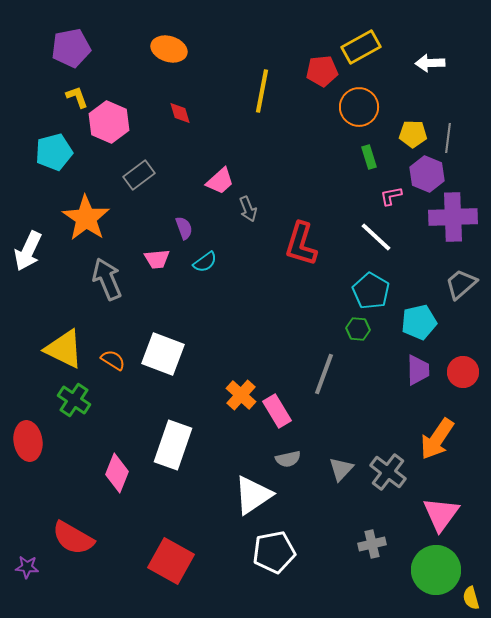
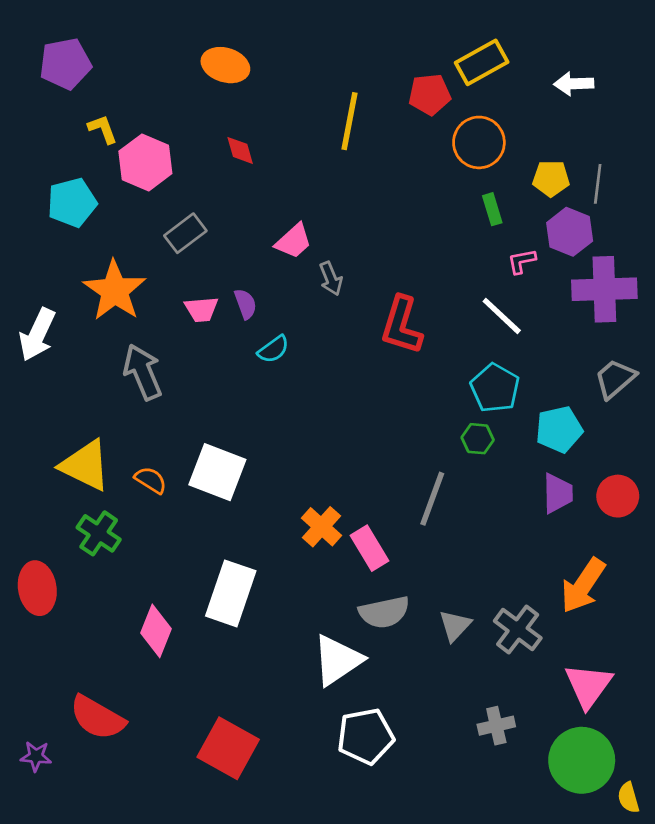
purple pentagon: (71, 48) -> (65, 64), moved
pink trapezoid: (157, 259) -> (201, 309), moved
gray semicircle: (288, 459) -> (384, 612), size x1.5

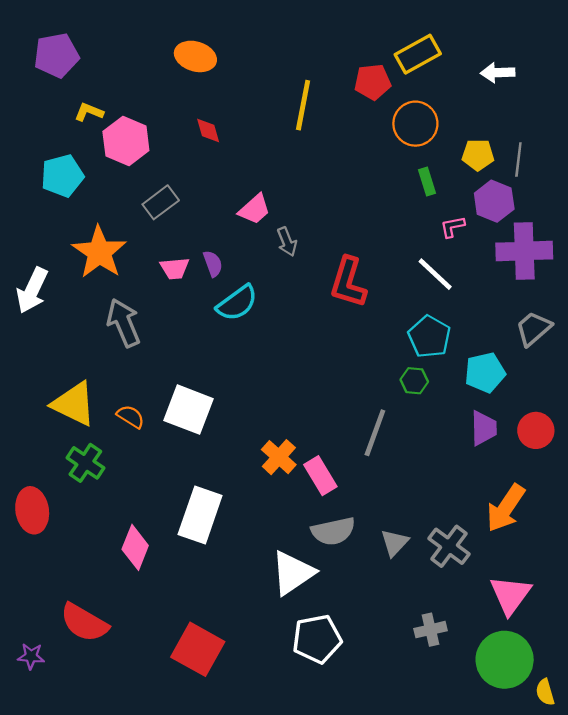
yellow L-shape: (103, 129) -> (89, 112), turned -48
cyan semicircle: (273, 349) -> (237, 303), size x1.5

